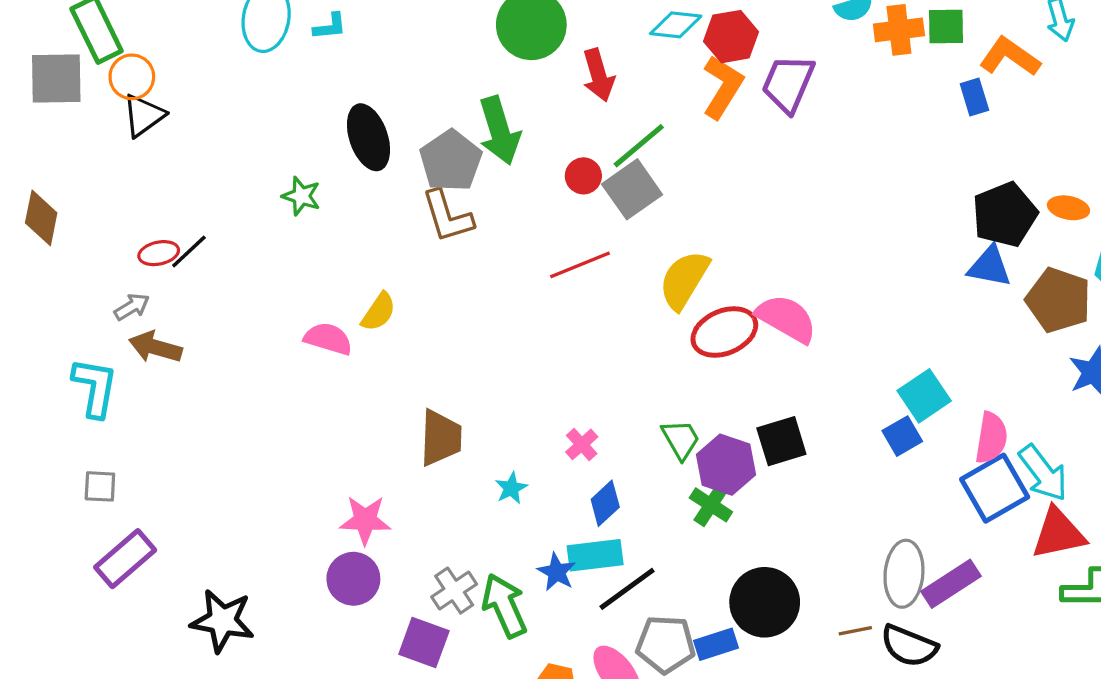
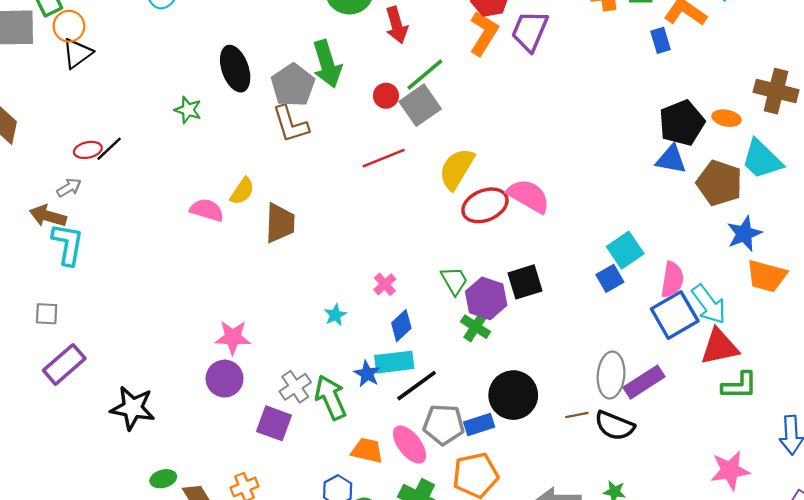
brown arrow: (155, 347) -> (48, 216), moved
cyan L-shape: (95, 387) -> (68, 244), moved
brown trapezoid: (441, 438) -> (280, 223), moved

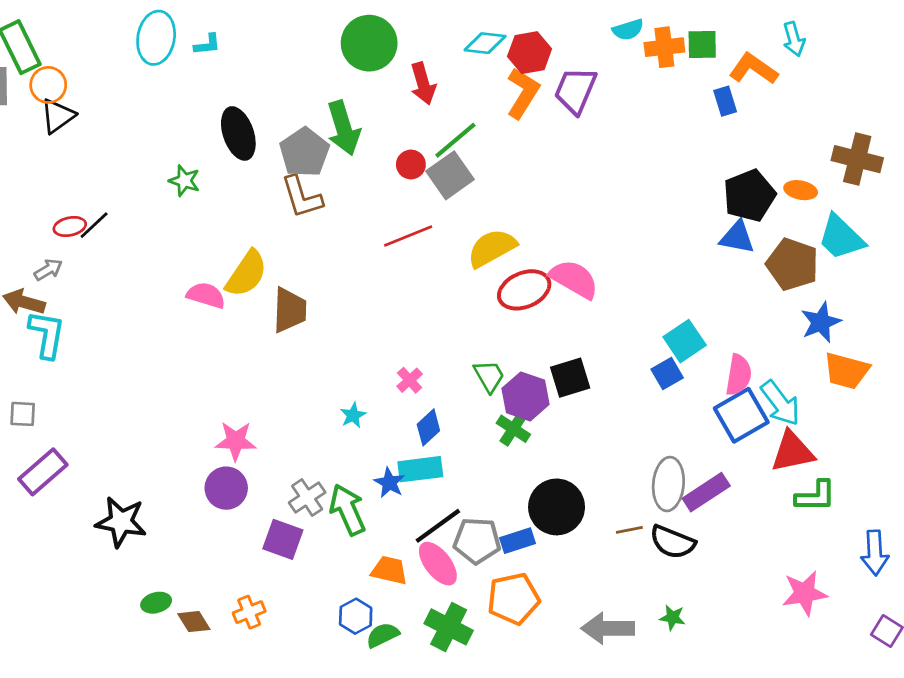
yellow semicircle: (457, 169) -> (492, 248), turned 30
yellow semicircle: (242, 191) -> (246, 274), size x1.5
black line: (417, 386) -> (438, 526), moved

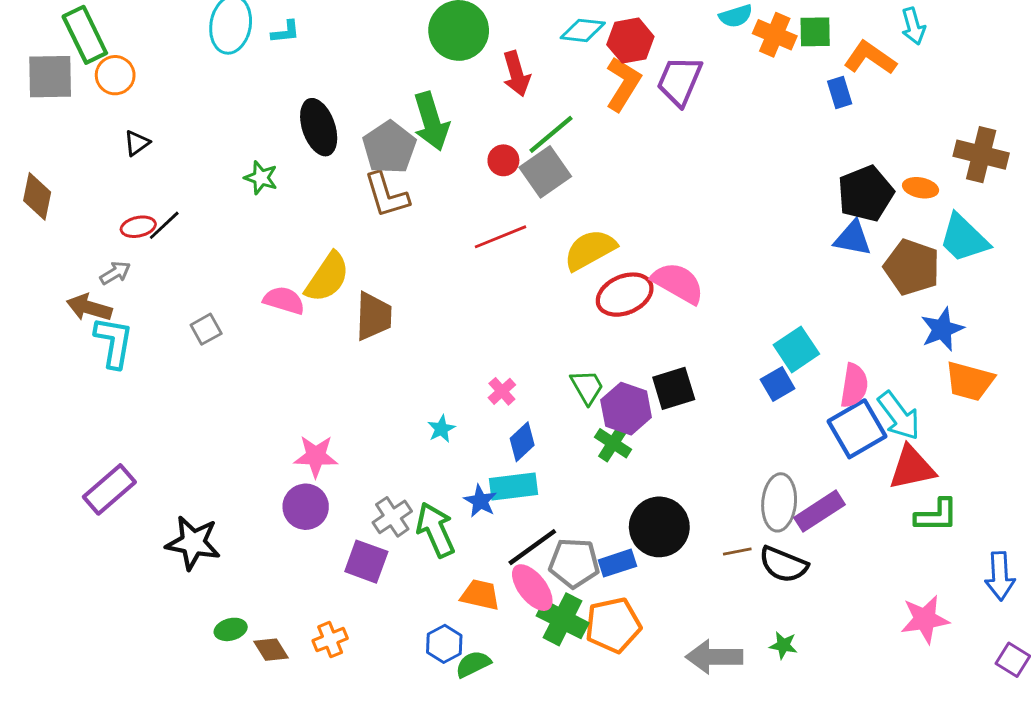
orange cross: (664, 47) -> (775, 35), turned 30
black triangle: (58, 116) -> (137, 143), moved, size x0.7
gray square: (23, 414) -> (206, 329), moved, turned -32
green cross: (449, 627) -> (563, 619), moved

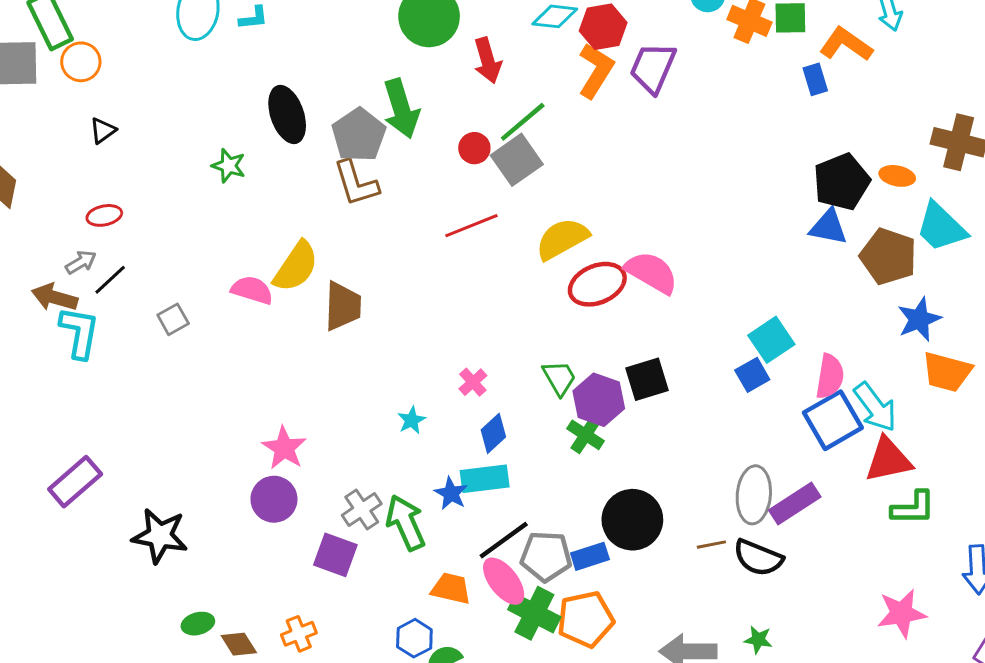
black line: (164, 225) -> (110, 280), moved
pink star: (316, 456) -> (284, 448), turned 30

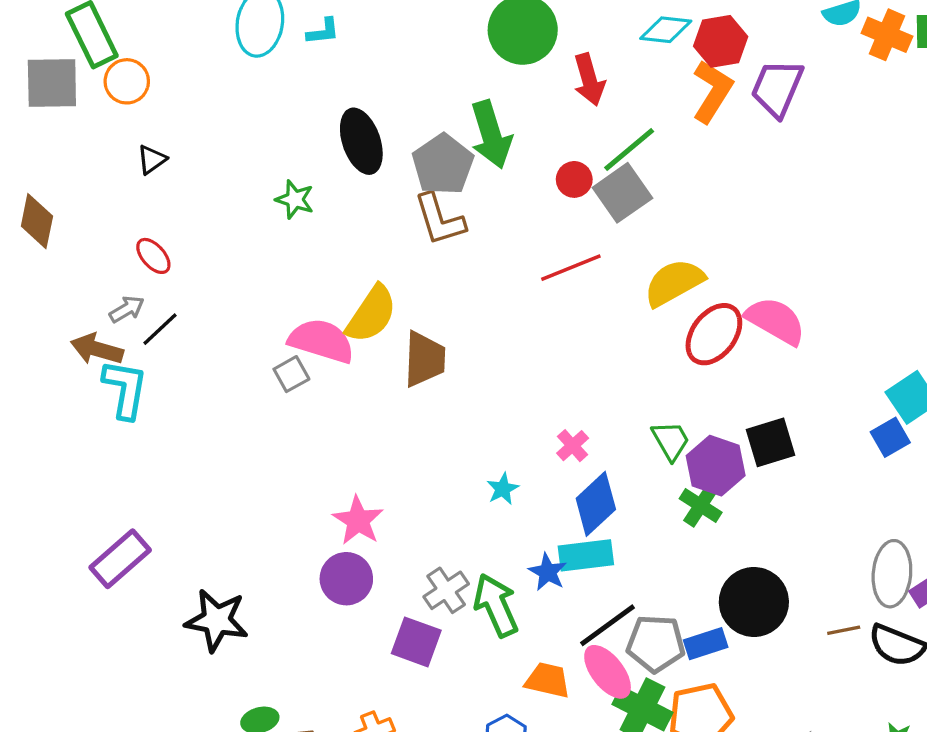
red ellipse: (104, 215) -> (153, 256), turned 60
red ellipse: (597, 284) -> (714, 334), turned -30
pink semicircle: (252, 290) -> (321, 341), size x1.4
gray square: (173, 319) -> (291, 374), moved
blue diamond: (493, 433) -> (596, 504), size x1.4

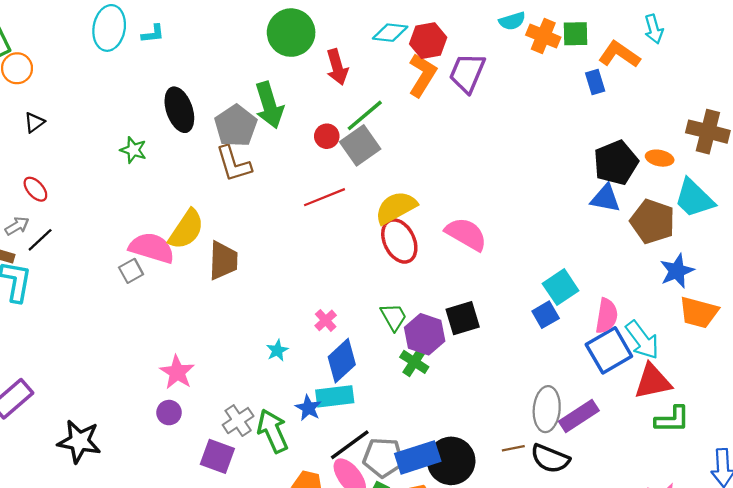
red ellipse: (714, 334) -> (399, 241), moved, turned -63
purple circle: (346, 579) -> (169, 413), size x0.7
black circle: (754, 602) -> (451, 461), moved
blue rectangle: (706, 644) -> (418, 457), size x1.5

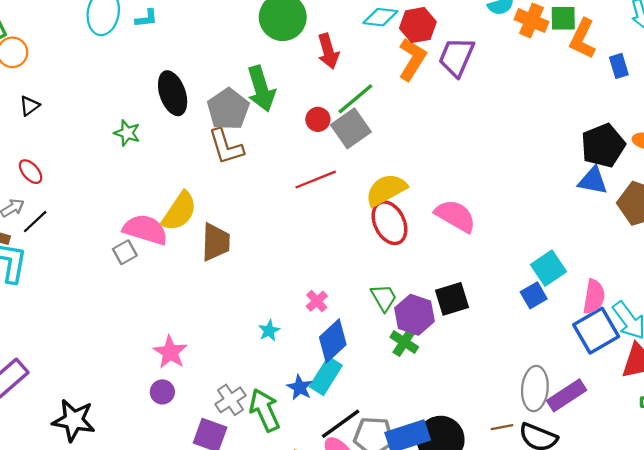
orange L-shape: (619, 54) -> (583, 39), moved, turned -99
blue rectangle: (595, 82) -> (619, 66), moved
cyan rectangle: (335, 396) -> (326, 376), turned -51

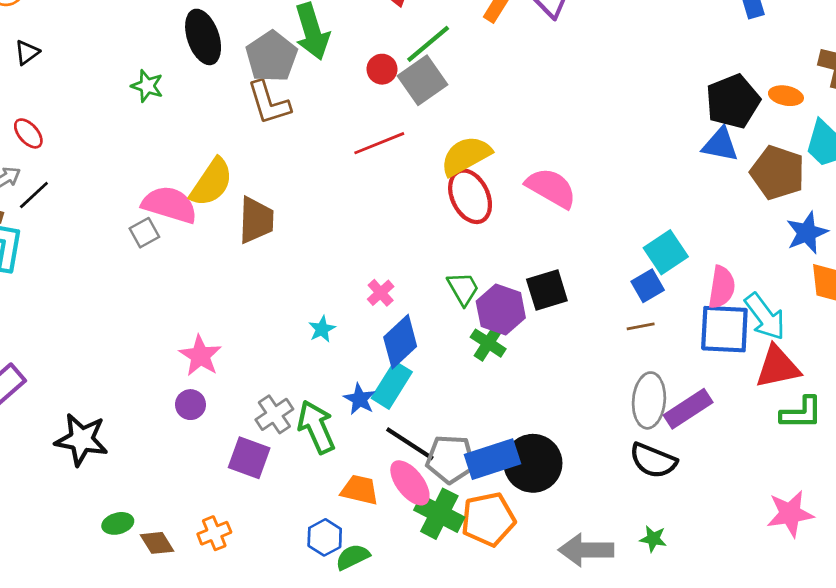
blue square: (596, 331) -> (724, 329), turned 33
black line: (341, 424) -> (410, 444), turned 69
brown line: (502, 427) -> (641, 326), moved

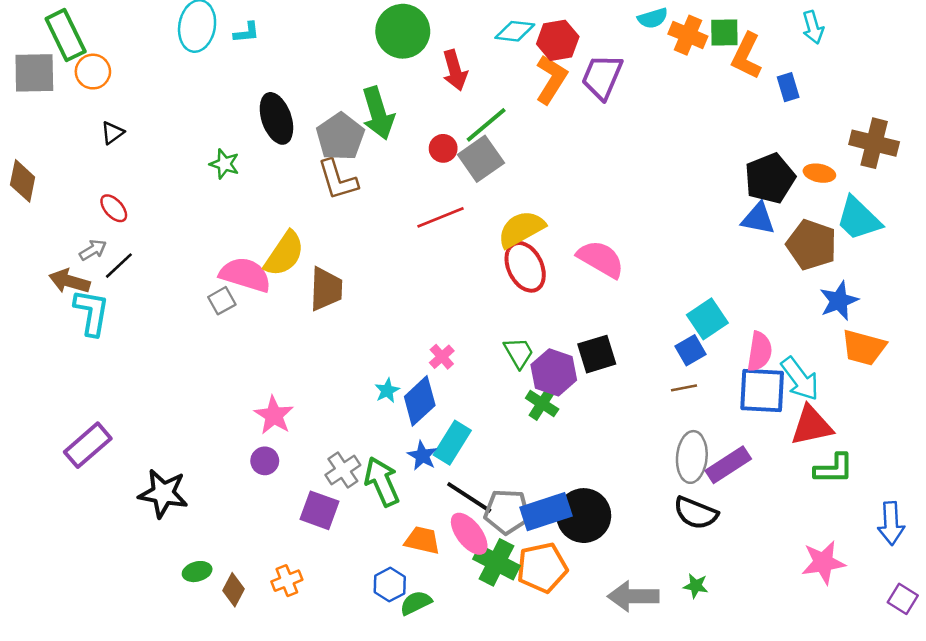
blue diamond: (400, 342) -> (420, 401), moved
brown diamond: (157, 543) -> (234, 590), turned 60

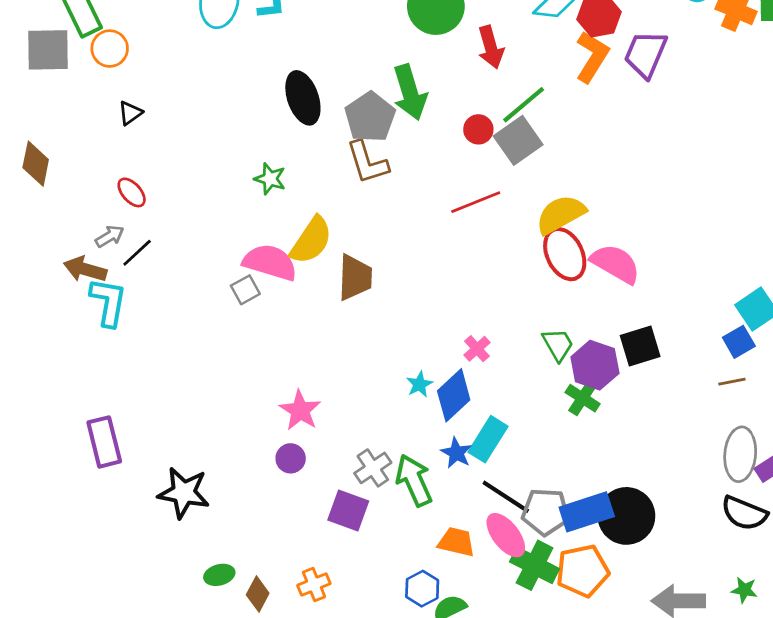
green star: (224, 164) -> (270, 179), moved
pink semicircle: (601, 259) -> (615, 264), moved
purple rectangle: (88, 445) -> (104, 442), turned -63

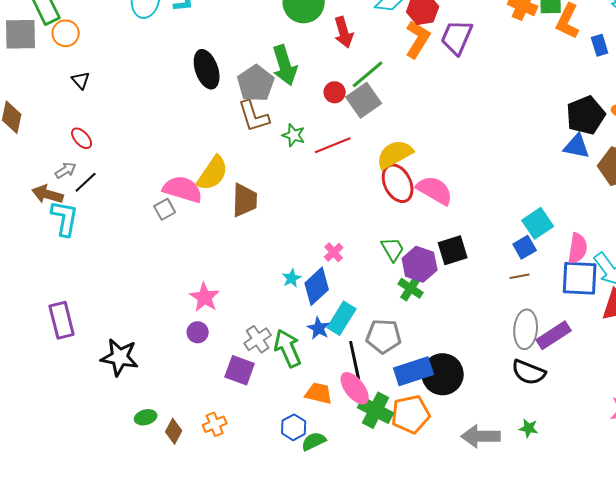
black triangle: (130, 113) -> (81, 80), turned -36
green star: (270, 179) -> (294, 135), moved
black line: (506, 497) -> (355, 360), turned 45
gray pentagon: (546, 512) -> (384, 336), moved

